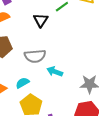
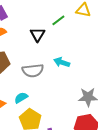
cyan arrow: (55, 71) -> (62, 62), moved

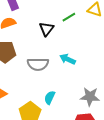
cyan semicircle: (21, 98) -> (50, 98), moved, turned -40

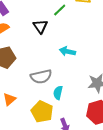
gray semicircle: (38, 64) -> (41, 77), moved

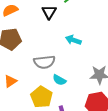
cyan semicircle: (58, 93) -> (59, 80), turned -80

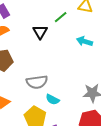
cyan arrow: (73, 40) -> (85, 41), moved

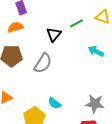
gray semicircle: (37, 82) -> (43, 63), moved, turned -60

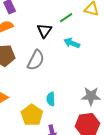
cyan arrow: (96, 51) -> (72, 43), moved
cyan semicircle: (55, 103) -> (51, 99), turned 56

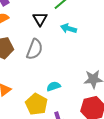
cyan semicircle: (51, 99) -> (54, 86), turned 80

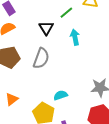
cyan arrow: (69, 28) -> (75, 37), turned 63

